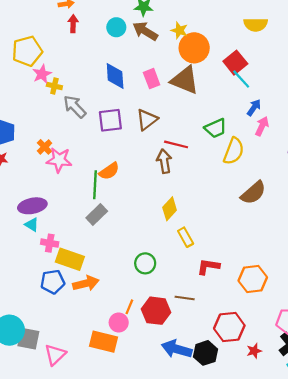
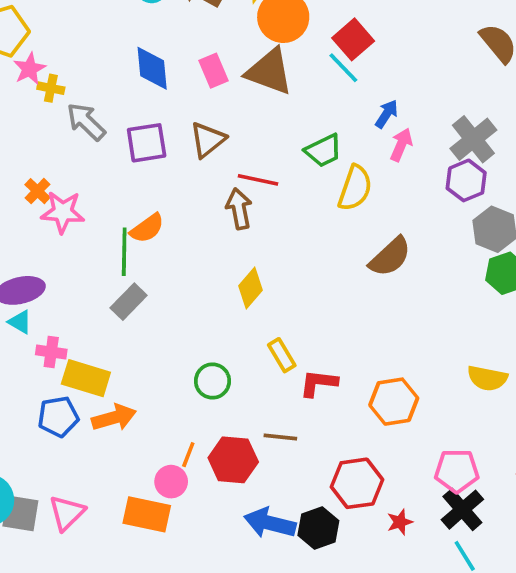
cyan line: (241, 79) -> (343, 68), moved
yellow rectangle: (186, 237) -> (282, 355), moved
pink triangle: (55, 355) -> (67, 513), moved

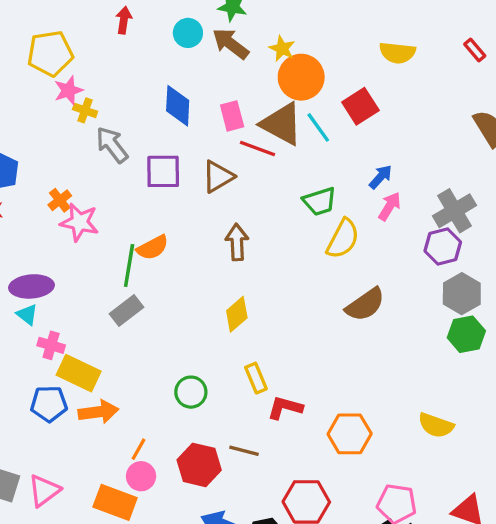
cyan line: (343, 68) -> (318, 127), moved
red line: (258, 180) -> (258, 148), moved
orange line: (188, 455) -> (139, 449), moved

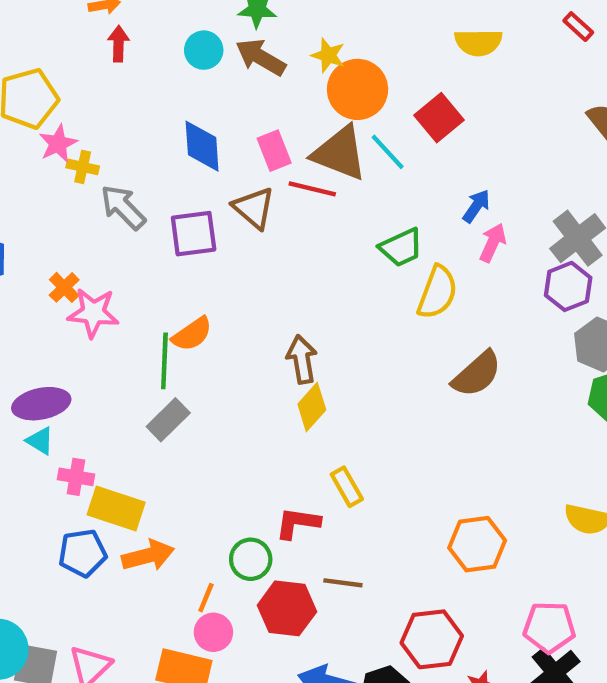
brown triangle: (218, 177) -> (254, 208), moved, turned -42
brown arrow: (237, 242) -> (302, 359), moved
green circle: (191, 392) -> (251, 559), moved
red L-shape: (285, 408) -> (298, 523), moved

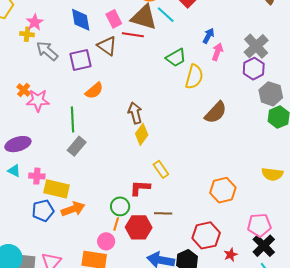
pink star: (58, 144) -> (35, 22), moved
orange semicircle: (192, 334) -> (94, 91), moved
cyan triangle: (40, 441) -> (14, 171), moved
orange line: (206, 598) -> (116, 224), moved

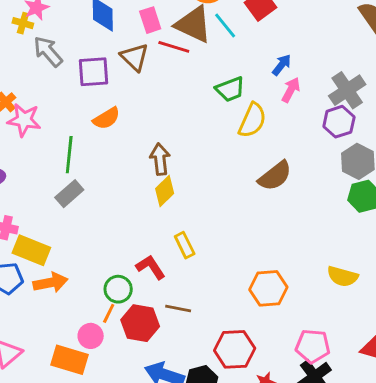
red L-shape: (140, 188) -> (151, 267), turned 45

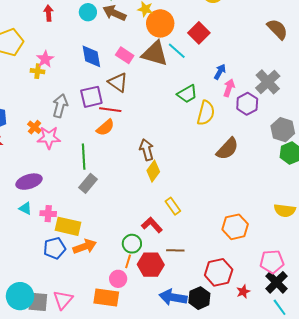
pink rectangle: (150, 20) -> (125, 55), turned -30
red line: (174, 47) -> (110, 110), moved
gray arrow: (48, 51) -> (60, 106), moved, turned 65
purple hexagon: (339, 122) -> (247, 104), moved

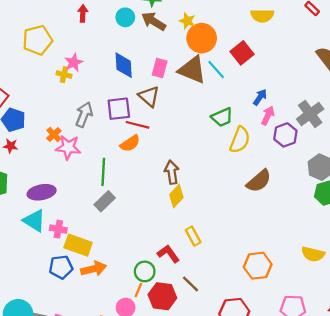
pink rectangle: (125, 55) -> (160, 68), turned 66
cyan triangle: (25, 208) -> (34, 221), size x1.6
brown line: (175, 250) -> (190, 284), turned 36

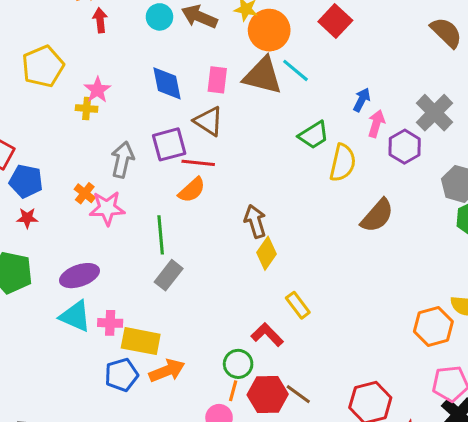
red square: (242, 53) -> (335, 21), moved
orange hexagon: (258, 266) -> (433, 326), moved
brown line: (190, 284) -> (298, 394), moved

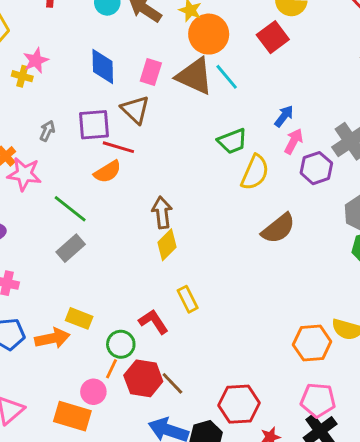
gray arrow: (122, 160) -> (47, 131), size x0.6
green line: (161, 235) -> (70, 209), turned -57
yellow rectangle: (141, 341) -> (79, 318), moved, size x0.7

